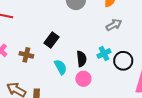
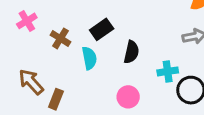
black semicircle: (82, 59) -> (131, 52), moved
cyan semicircle: (60, 67) -> (89, 58), moved

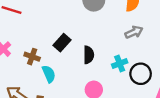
cyan semicircle: (89, 58) -> (49, 74), moved

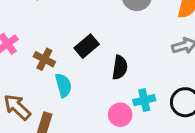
cyan cross: (120, 63) -> (144, 100), moved

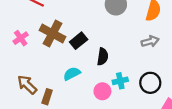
brown cross: (44, 59) -> (52, 34), moved, size x1.6
cyan semicircle: (63, 85) -> (72, 74), moved, turned -102

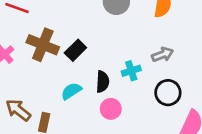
gray arrow: (150, 41) -> (163, 55), moved
black semicircle: (103, 57) -> (103, 82), moved
cyan cross: (120, 81) -> (131, 71), moved

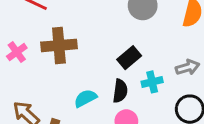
brown cross: (43, 45) -> (59, 45), turned -32
black rectangle: (75, 50) -> (129, 58), moved

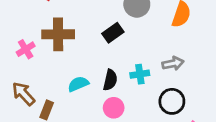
pink cross: (17, 52) -> (26, 49), moved
black rectangle: (129, 58) -> (113, 33), moved

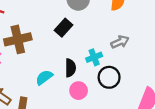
black circle: (172, 101) -> (109, 77), moved

